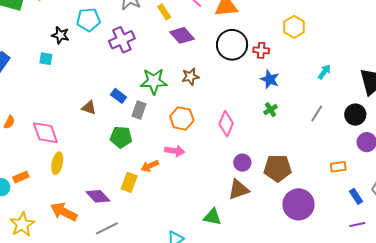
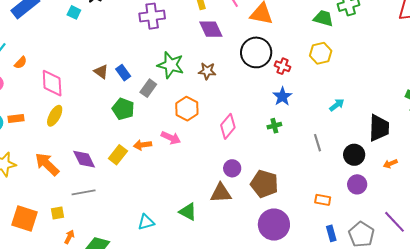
blue rectangle: (119, 96) -> (123, 73), moved
gray line: (317, 113) -> (317, 143), turned -66

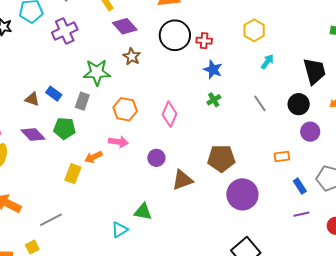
yellow hexagon: (321, 53) -> (254, 30), moved
brown star: (207, 71) -> (132, 57), moved, turned -30
purple diamond: (84, 159) -> (33, 134), moved
purple circle: (232, 168) -> (156, 158), moved
green triangle: (188, 212) -> (143, 212), moved

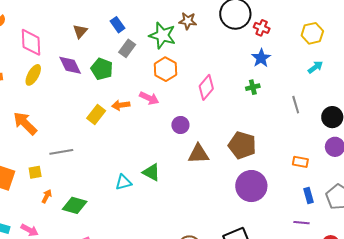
brown star: (132, 57) -> (188, 21), turned 30
green star: (97, 72) -> (162, 35), moved
blue rectangle: (54, 94) -> (117, 25), moved
brown triangle: (32, 99) -> (80, 31), turned 35

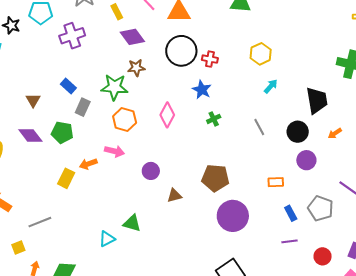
blue star: (261, 58) -> (202, 90), moved
pink diamond: (206, 87) -> (167, 115), moved
brown triangle: (198, 154) -> (174, 196), size x0.7

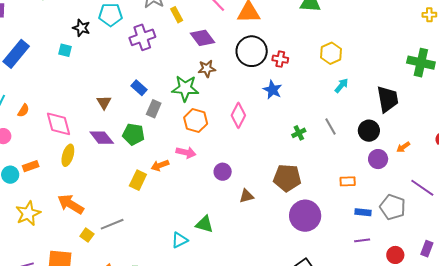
yellow rectangle: (117, 12) -> (177, 15), moved
green cross: (214, 119) -> (299, 133), moved
orange arrow: (335, 133) -> (403, 147), moved
blue rectangle: (291, 213) -> (363, 212), turned -56
yellow square: (18, 247) -> (87, 235), moved, turned -32

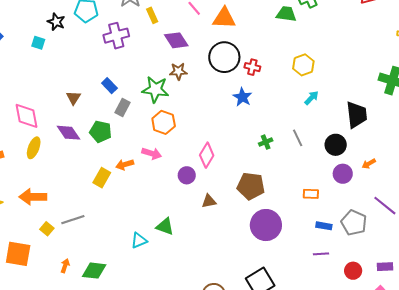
pink diamond: (238, 115) -> (207, 155), moved
orange arrow: (71, 204) -> (33, 197), turned -36
purple rectangle: (427, 249) -> (385, 267), turned 63

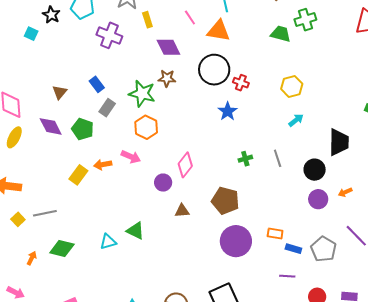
purple cross: (116, 36) -> (109, 35), turned 30
orange rectangle: (311, 194) -> (275, 234), moved
green diamond: (94, 271) -> (62, 248), moved

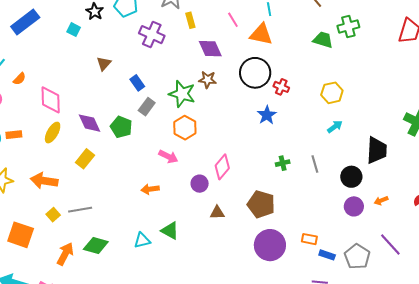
brown triangle: (60, 92) -> (104, 64), moved
orange arrow: (103, 165) -> (150, 189), moved
yellow rectangle: (78, 175) -> (85, 159), moved
orange arrow: (32, 258) -> (65, 254), size x1.6

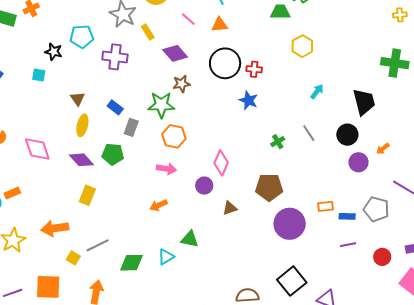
orange triangle: (261, 34) -> (219, 25), size x0.7
yellow hexagon: (332, 93) -> (302, 46), moved
yellow ellipse: (53, 133) -> (82, 125), moved
green diamond: (96, 245) -> (131, 263), moved

